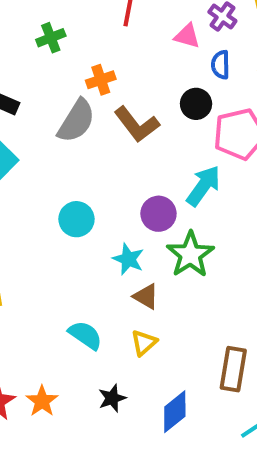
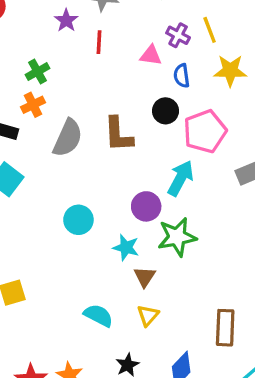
orange cross: (101, 80) -> (33, 105), moved
brown L-shape: (137, 124) -> (118, 134), turned 42
green star: (190, 255) -> (177, 237), turned 30
brown triangle: (146, 296) -> (145, 277), turned 40

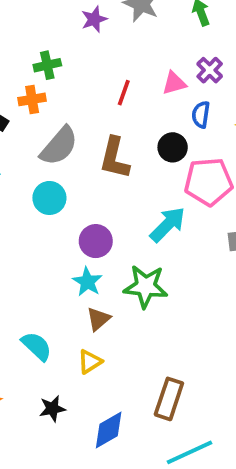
red line: (99, 42) -> (124, 93), moved
pink triangle: (151, 55) -> (174, 83), turned -40
purple circle: (146, 206) -> (96, 241), moved
cyan circle: (78, 220) -> (49, 198), moved

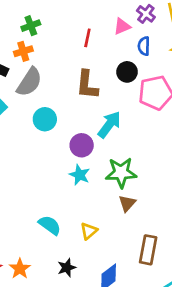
gray semicircle: (59, 146) -> (29, 82), moved
cyan arrow: (168, 225) -> (109, 125), moved
brown triangle: (98, 319) -> (127, 203), moved

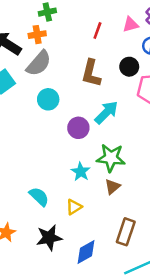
cyan star: (80, 175) -> (81, 172), moved
black star: (67, 268) -> (49, 238), size x1.5

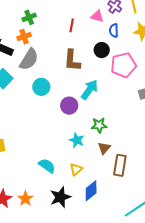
pink triangle: (131, 24) -> (97, 16), turned 40
green star: (111, 158) -> (99, 125), size x0.7
brown rectangle: (126, 232) -> (120, 165), moved
blue diamond: (86, 252) -> (91, 191), moved

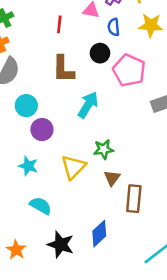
pink pentagon: (123, 65) -> (129, 70), turned -30
purple circle: (69, 106) -> (42, 130), moved
cyan star: (77, 140) -> (28, 166), moved
yellow triangle: (76, 169) -> (73, 167), moved, size x1.5
black star: (60, 197) -> (61, 245), turned -30

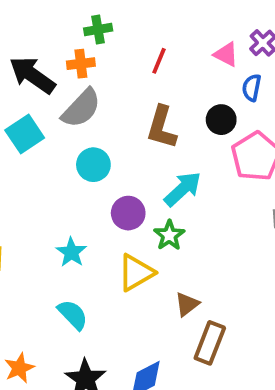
red line: (59, 24) -> (159, 61), moved
purple circle: (42, 130) -> (128, 213), moved
green star: (104, 149) -> (169, 235), moved, turned 30

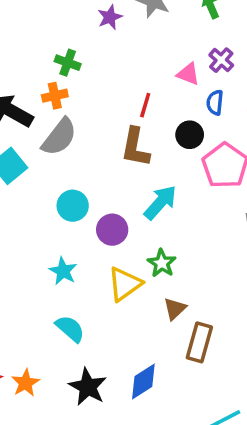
green cross: (98, 30) -> (68, 63), turned 35
red line: (159, 61) -> (145, 105), moved
cyan circle: (93, 165) -> (73, 206), moved
green star: (169, 235) -> (162, 263), moved

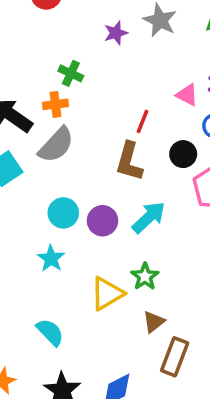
purple circle: (112, 230) -> (103, 221), moved
cyan star: (63, 271) -> (51, 258), moved

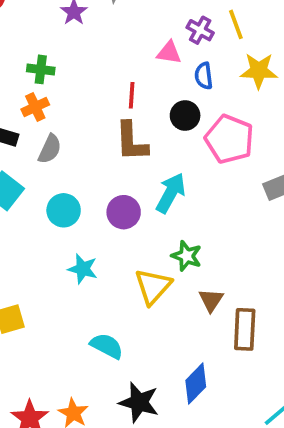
gray semicircle: (56, 145) -> (50, 149), size x0.7
cyan circle: (63, 213) -> (64, 210), moved

